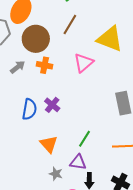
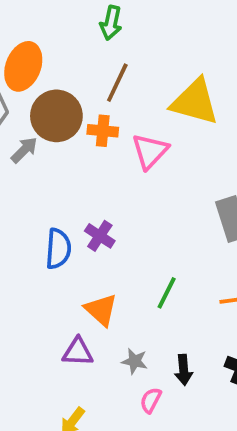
orange cross: (45, 65) -> (103, 131), moved
gray arrow: (18, 67) -> (24, 150), moved
purple triangle: (78, 162) -> (78, 352), moved
gray star: (56, 174) -> (135, 361), moved

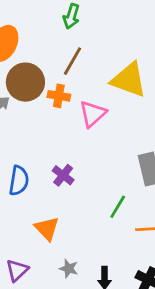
purple cross: (100, 236) -> (63, 175), moved
green line: (167, 293) -> (118, 207), moved
purple triangle: (78, 352) -> (17, 270), moved, turned -50

